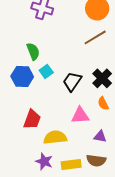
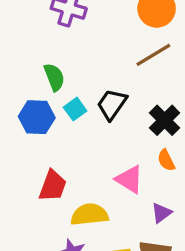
black trapezoid: (72, 81) -> (112, 104), moved
pink triangle: (80, 115) -> (129, 179), turned 36
purple triangle: (100, 136) -> (161, 213), turned -48

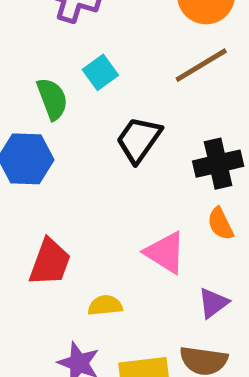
cyan square: (75, 109) -> (100, 72), moved
black cross: (165, 120) -> (218, 164), turned 32
yellow semicircle: (89, 215) -> (105, 305), size x0.6

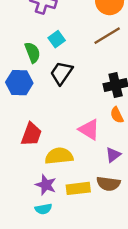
black trapezoid: (139, 140) -> (61, 73), moved
yellow semicircle: (105, 305) -> (59, 156), size x1.6

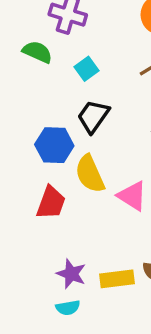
green semicircle: (33, 52) -> (37, 52), moved, turned -45
blue hexagon: (19, 83) -> (54, 145), moved
yellow semicircle: (59, 156) -> (90, 174), moved, turned -108

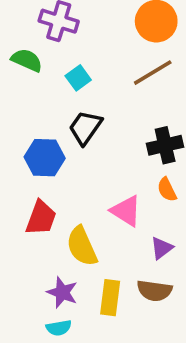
yellow semicircle: (90, 174) -> (82, 246), moved
yellow rectangle: (117, 279) -> (110, 298), turned -76

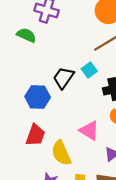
cyan square: (78, 78) -> (89, 70), moved

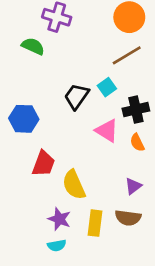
blue hexagon: (38, 97) -> (24, 119), moved
pink triangle: (89, 131) -> (107, 131), moved

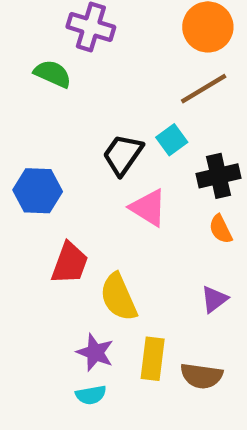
pink triangle: (107, 131) -> (148, 208), moved
brown semicircle: (128, 218) -> (201, 376), moved

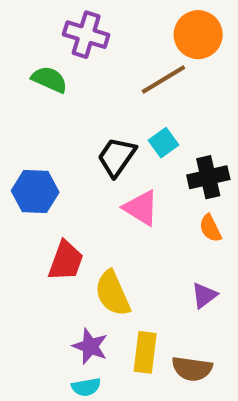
brown line: (204, 89) -> (163, 79), moved

